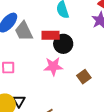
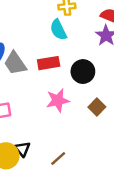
black circle: (63, 44) -> (83, 72), moved

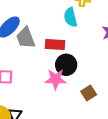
black circle: (83, 72) -> (66, 65), moved

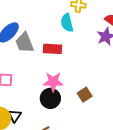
black circle: (66, 65) -> (50, 98), moved

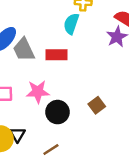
cyan semicircle: (67, 23) -> (71, 24), turned 36
pink star: (53, 82) -> (38, 92), moved

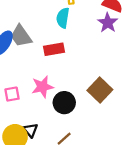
gray trapezoid: (24, 50) -> (21, 36), moved
brown square: (97, 105) -> (100, 90), size x1.5

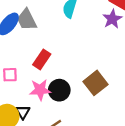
red rectangle: (54, 49) -> (42, 59), moved, turned -54
pink star: (42, 87) -> (40, 90), moved

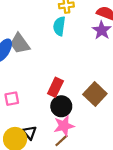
red rectangle: (42, 59) -> (55, 87), moved
pink star: (40, 90) -> (64, 126), moved

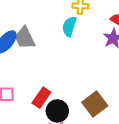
red rectangle: (55, 87) -> (41, 98), moved

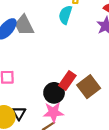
red rectangle: (41, 98) -> (67, 80), moved

